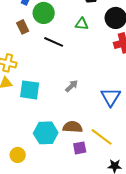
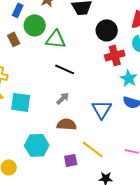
green triangle: (82, 24) -> (56, 39), moved, size x1.5
black line: (54, 42) -> (65, 69), moved
brown semicircle: (73, 127) -> (67, 124), moved

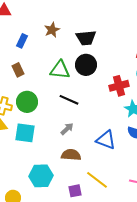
green circle: (35, 25) -> (27, 102), moved
black circle: (107, 30) -> (86, 65), moved
blue triangle: (102, 109) -> (106, 140), turned -40

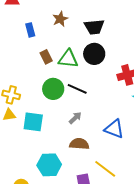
blue rectangle: (22, 41) -> (30, 30), turned -40
brown rectangle: (18, 70) -> (46, 57), moved
green circle: (27, 102) -> (53, 89), moved

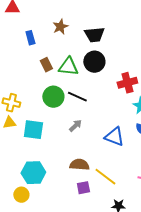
brown semicircle: (79, 144) -> (79, 165), moved
cyan hexagon: (49, 165) -> (33, 173), moved

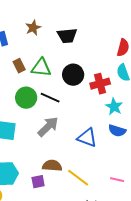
black circle: (94, 62) -> (73, 75), moved
gray arrow: (75, 126) -> (48, 127), size x1.6
purple square: (83, 188) -> (38, 182), moved

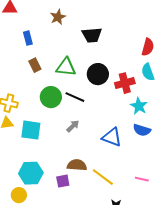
brown star: (33, 28) -> (58, 17), moved
brown rectangle: (19, 66) -> (35, 65), moved
gray arrow: (48, 127) -> (73, 126), size x0.6

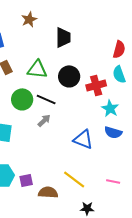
black trapezoid: (92, 35) -> (63, 37), turned -85
gray arrow: (73, 126) -> (44, 120), moved
brown semicircle: (77, 165) -> (48, 192), moved
purple square: (63, 181) -> (26, 180), moved

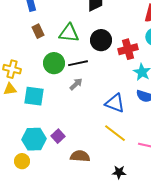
black line: (46, 99) -> (78, 63), turned -36
yellow line: (74, 179) -> (115, 133), moved
purple square: (26, 180) -> (58, 136), moved, turned -32

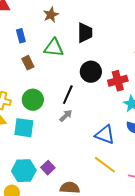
green triangle: (69, 33) -> (54, 48), moved
green circle: (54, 63) -> (33, 100), moved
black line: (78, 63) -> (68, 95), turned -54

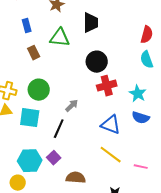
red cross: (118, 81) -> (107, 86), moved
black line: (68, 95) -> (59, 129), moved

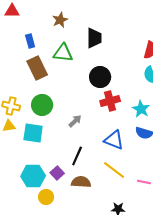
brown rectangle: (34, 53) -> (37, 68), size x1.6
black line: (59, 129) -> (77, 156), moved
brown semicircle: (76, 178) -> (81, 182), moved
yellow circle: (18, 183) -> (46, 197), moved

